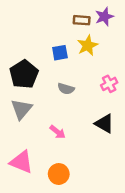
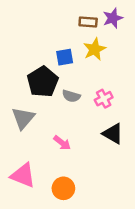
black pentagon: (24, 74) -> (43, 82), moved
pink cross: (109, 84) -> (104, 99), moved

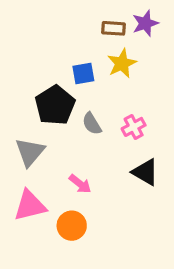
gray semicircle: (71, 96) -> (92, 124), turned 42
pink triangle: (23, 175) -> (30, 206), moved, turned -36
orange circle: (63, 188) -> (72, 226), moved

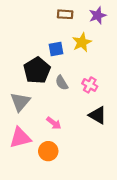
brown rectangle: (114, 28) -> (65, 14), moved
pink cross: (134, 127) -> (90, 85), turned -32

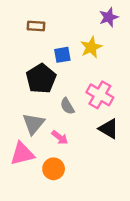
brown rectangle: (65, 14) -> (36, 26), moved
gray semicircle: (62, 83) -> (67, 106), moved
pink cross: (90, 85) -> (100, 95), size x1.5
gray triangle: (20, 102) -> (33, 124), moved

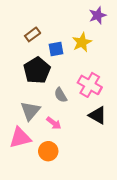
brown rectangle: (36, 26) -> (33, 34), moved, turned -40

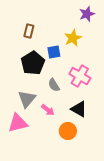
brown rectangle: (33, 34) -> (29, 31), turned -40
blue square: (56, 49) -> (54, 52), moved
black triangle: (98, 115) -> (79, 109), moved
orange circle: (48, 151) -> (68, 131), moved

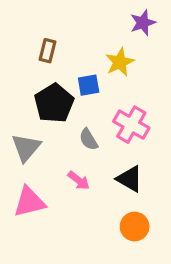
gray triangle: (27, 99) -> (26, 148), moved
orange circle: (68, 131) -> (135, 227), moved

